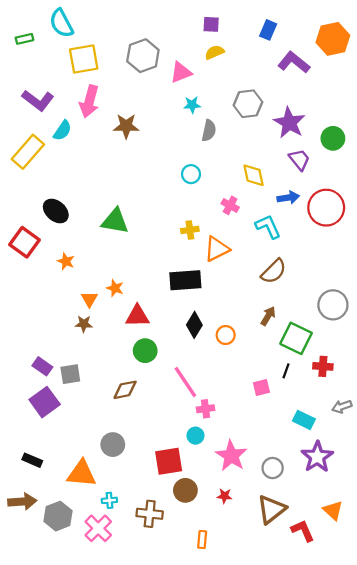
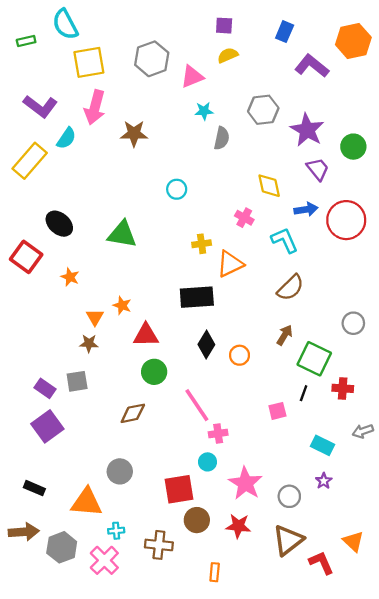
cyan circle: (191, 174) -> (177, 189), moved
gray circle: (333, 305) -> (353, 323), size x0.7
gray square: (70, 374) -> (77, 381), moved
purple star: (317, 457) -> (324, 481), moved, size x0.5
red star: (225, 496) -> (238, 526), size x1.5

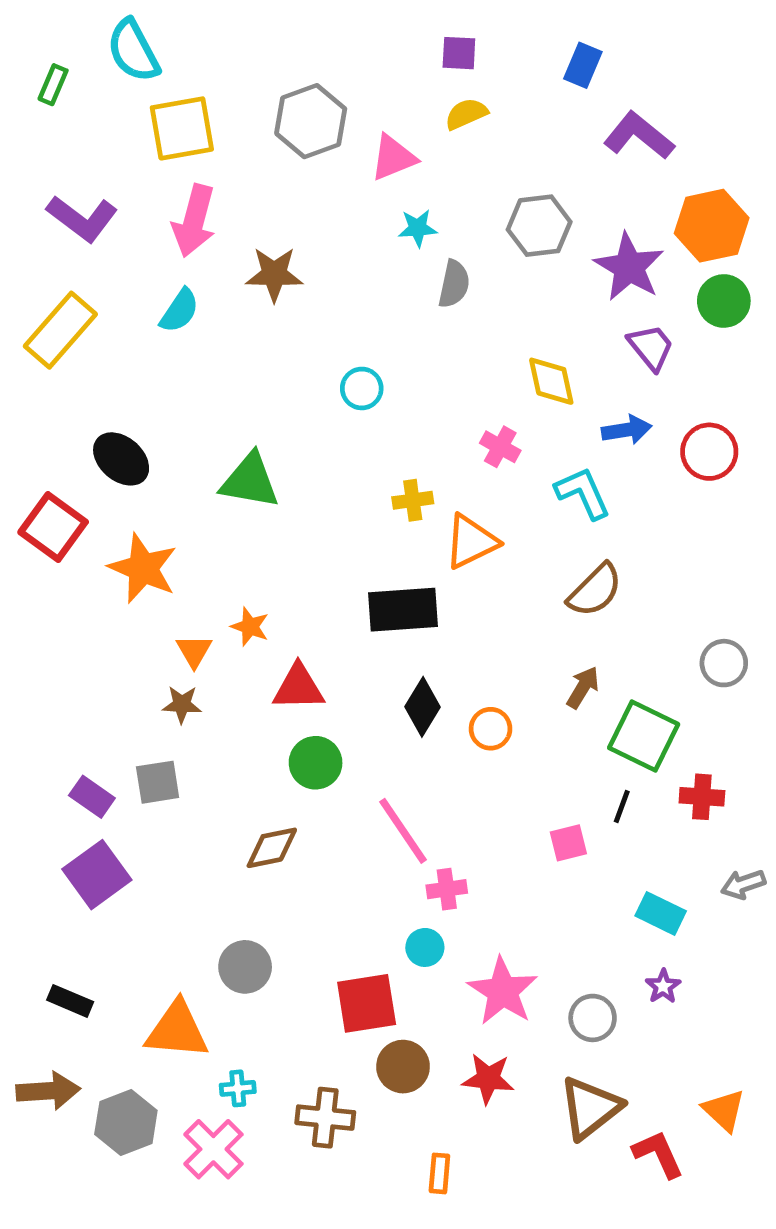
green rectangle: (26, 41) -> (53, 85), turned -54
orange hexagon: (353, 41) -> (712, 226), moved
cyan semicircle: (66, 138) -> (179, 311), moved
red circle: (346, 220) -> (709, 452), size x0.7
orange star: (70, 277) -> (143, 568), size x1.8

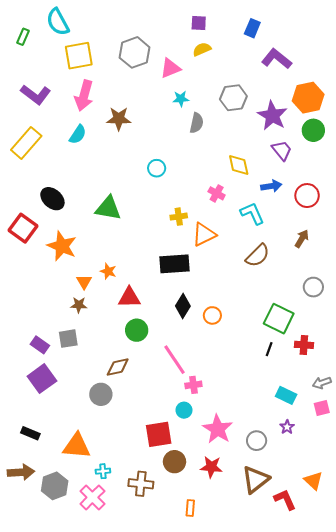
brown arrow: (583, 687) -> (302, 239), moved
pink square: (568, 843) -> (322, 408), moved
gray circle: (245, 967) -> (101, 394), moved

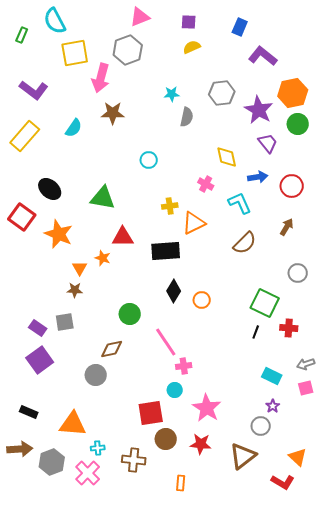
pink triangle: (170, 68) -> (140, 17), moved
pink arrow: (84, 96) -> (101, 78), moved
red triangle: (129, 298) -> (123, 237), moved
gray circle: (257, 441) -> (261, 426), moved
red L-shape: (285, 500) -> (283, 482), moved, turned 145

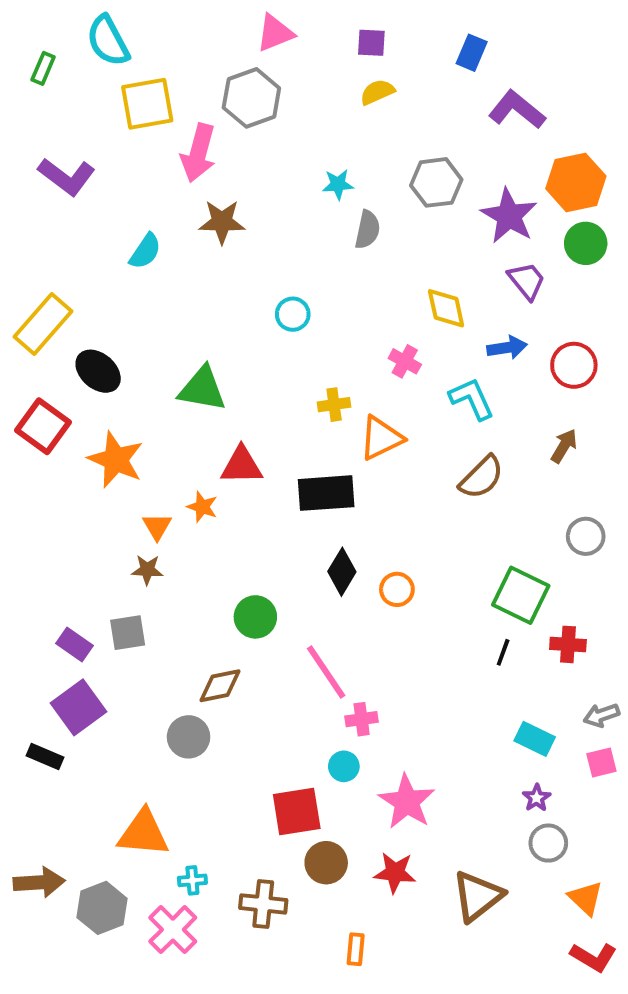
yellow rectangle: (25, 136) -> (43, 324), moved
black rectangle: (29, 412) -> (45, 757), moved
gray circle: (261, 426) -> (548, 843), moved
red L-shape: (283, 482) -> (594, 957), moved

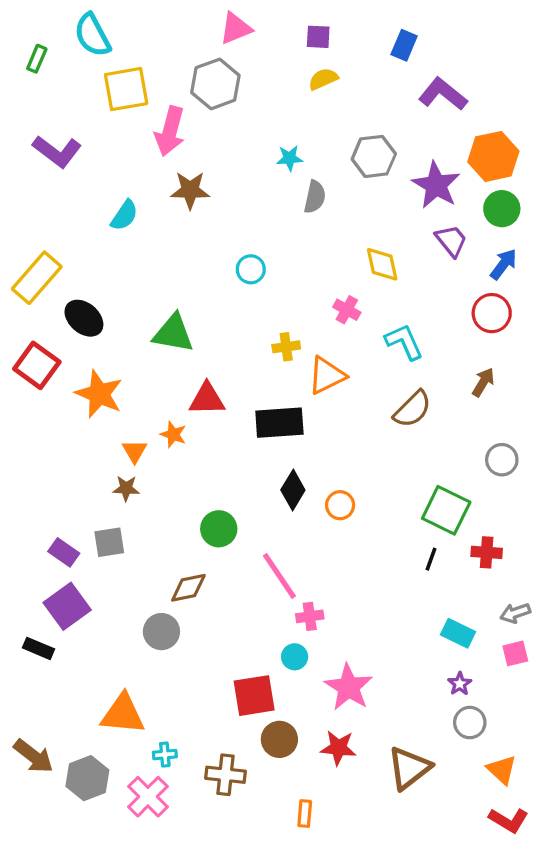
blue arrow: (507, 348) -> (503, 264), moved, turned -44
brown arrow: (39, 882) -> (33, 756), turned 42

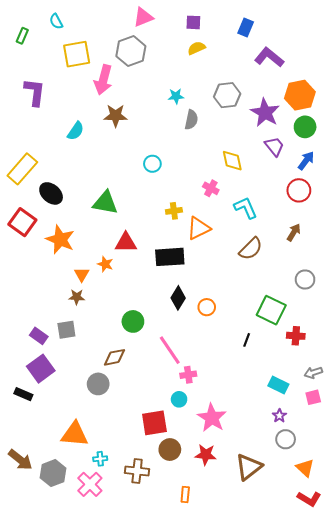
cyan semicircle: (92, 35) -> (56, 21), size x0.6
purple L-shape: (57, 151) -> (35, 92), turned -120
black line: (431, 559) -> (247, 340), moved

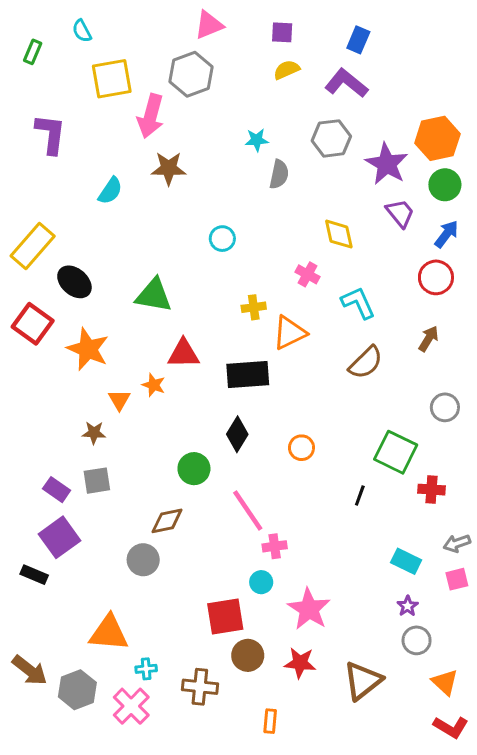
purple L-shape: (269, 57) -> (346, 83), moved
brown star: (77, 297) -> (94, 433), moved
black diamond: (178, 298) -> (237, 434), moved

